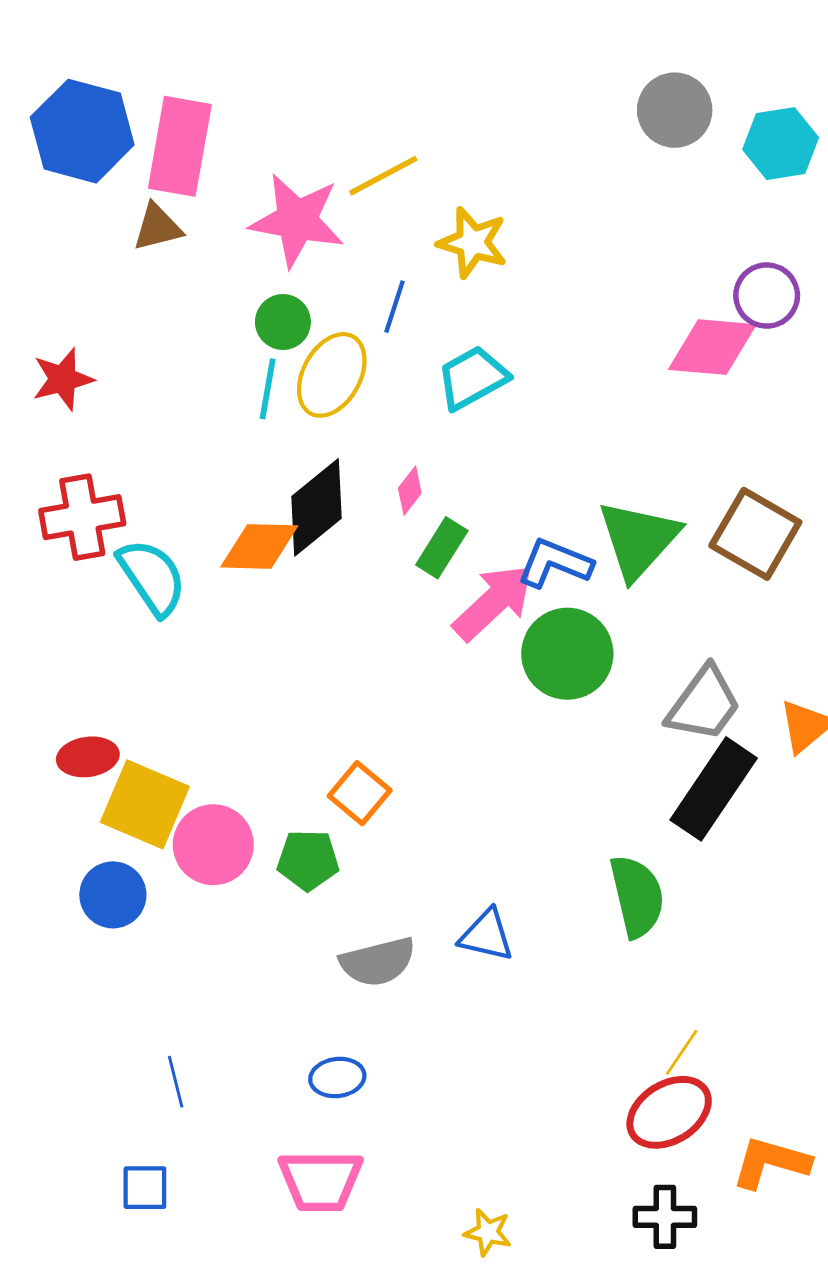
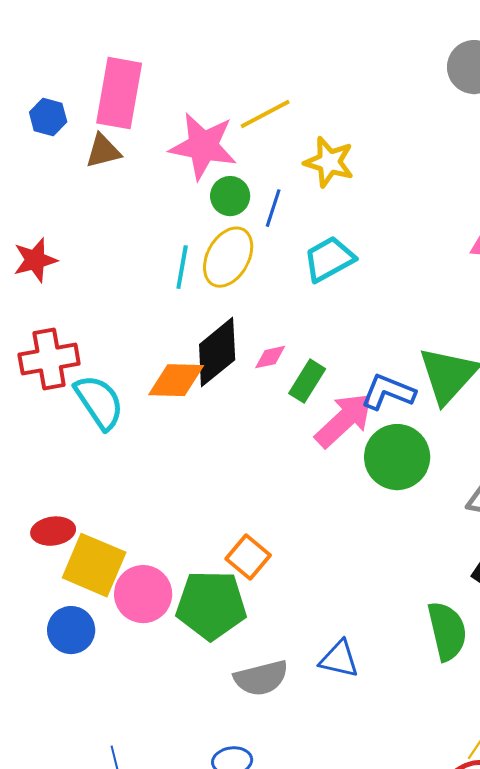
blue hexagon: (82, 131) -> (48, 117), moved, size x0.5
green circle: (283, 322) -> (230, 196), moved
pink diamond: (410, 491) -> (270, 357), moved, turned 40
green pentagon: (308, 860) -> (211, 605), size x1.6

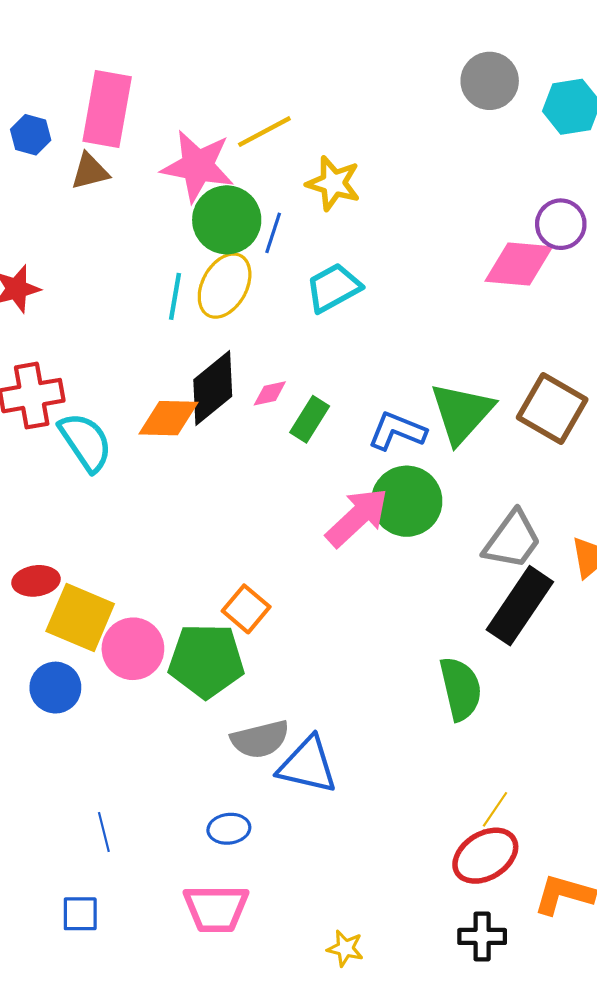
green circle: (230, 196) -> (227, 220), size x1.6
pink arrow: (344, 420) -> (357, 517), moved
blue triangle: (339, 659) -> (308, 765), moved, size x1.4

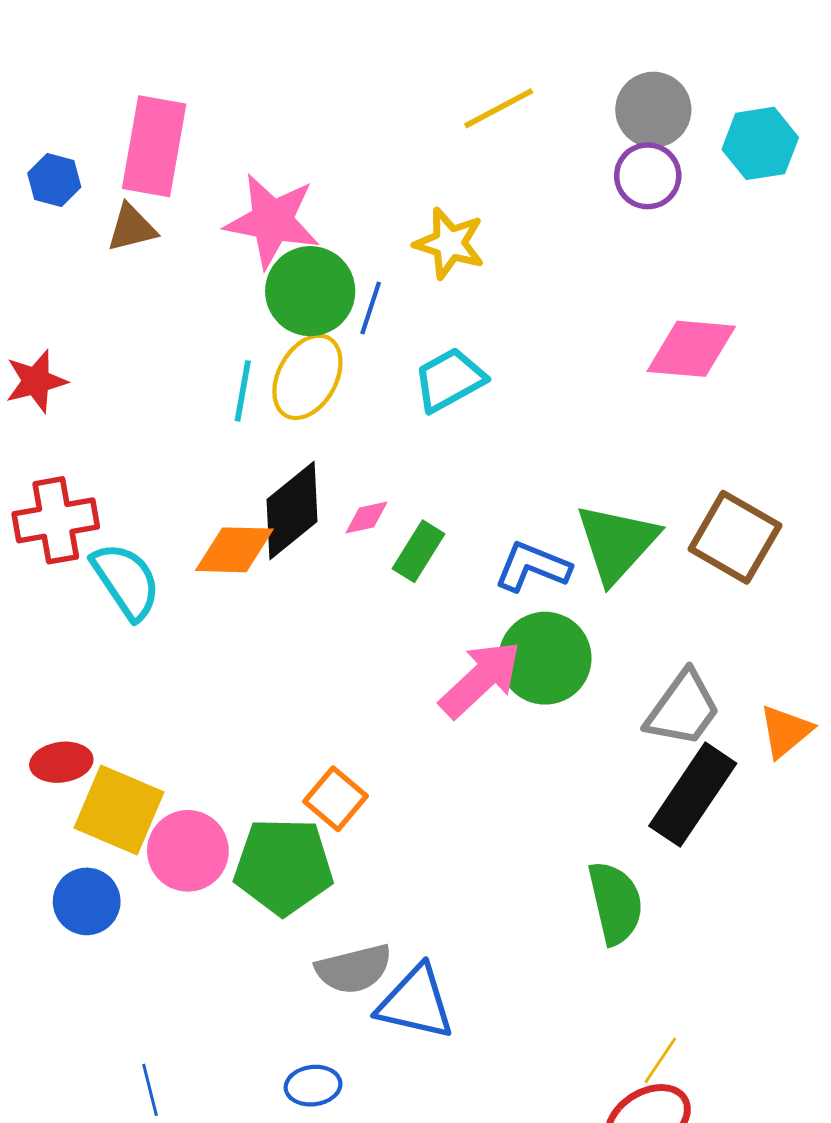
yellow line: (264, 132) -> (499, 108), moved
purple circle: (561, 224) -> (648, 176), moved

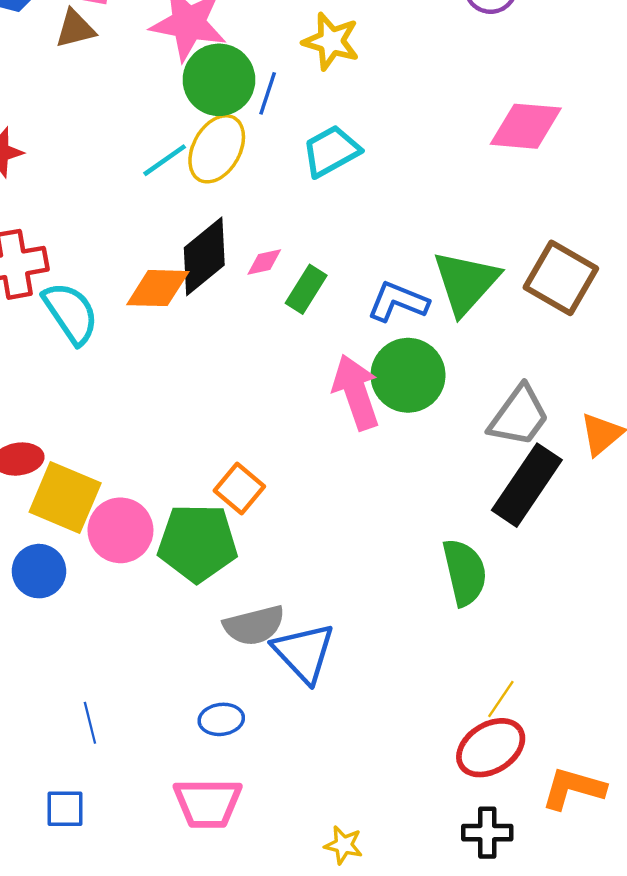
cyan line: (243, 391) -> (165, 160), turned 45
pink arrow: (480, 679) -> (356, 392), turned -66
blue triangle: (416, 1003) -> (304, 653), turned 34

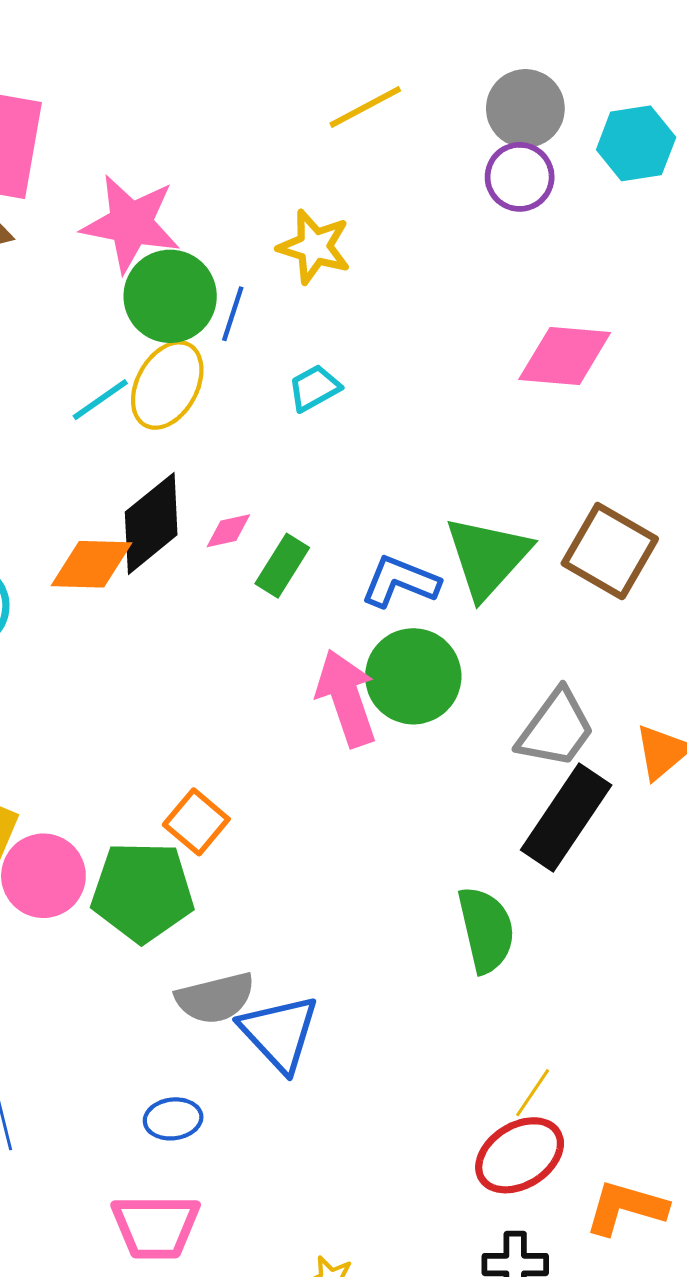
cyan trapezoid: (331, 151) -> (314, 388), size x0.7

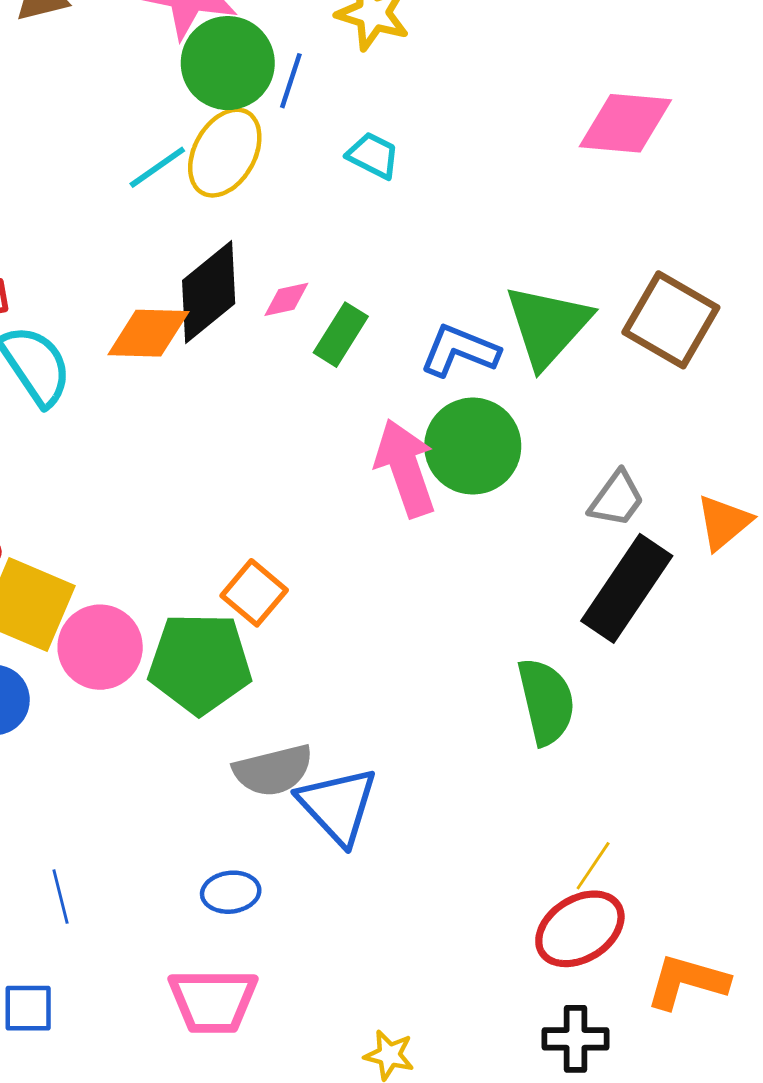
cyan trapezoid: (314, 388) -> (373, 156), turned 56
gray trapezoid: (556, 729) -> (617, 499), size x0.7

